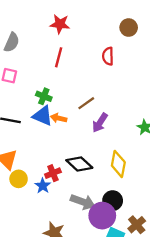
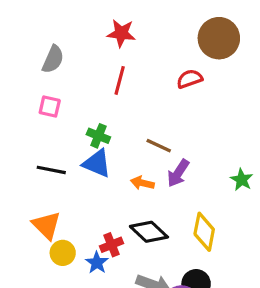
brown circle: (129, 28) -> (219, 38), size x1.6
red semicircle: (108, 56) -> (190, 79), turned 72
brown line: (86, 103) -> (159, 146), turned 60
orange arrow: (59, 118) -> (142, 183), moved

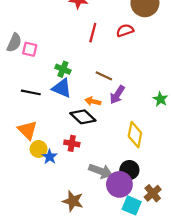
gray semicircle: (53, 59) -> (14, 43), moved
red line: (120, 80) -> (93, 33), moved
black diamond: (149, 232) -> (83, 117), moved
red cross: (111, 245) -> (72, 143), turned 32
blue star: (97, 263) -> (50, 157), moved

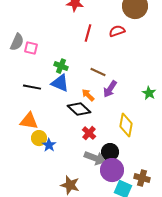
orange arrow: (93, 101) -> (88, 95), turned 32
orange triangle: (27, 130) -> (29, 121), turned -36
red cross: (72, 143) -> (89, 133), moved, turned 32
black circle: (129, 170) -> (110, 152), moved
brown cross: (153, 193) -> (142, 178), turned -35

